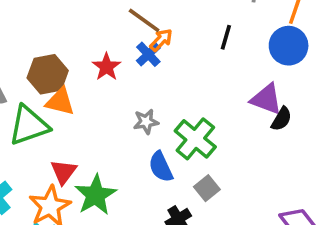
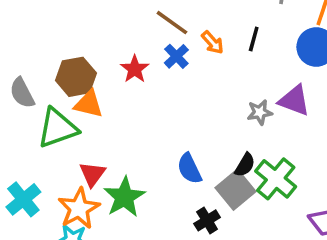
orange arrow: (161, 40) -> (213, 43), moved, turned 95
black semicircle: (281, 119) -> (245, 165), moved
gray star: (146, 122) -> (260, 112), moved
green cross: (195, 139) -> (276, 179), moved
gray square: (207, 188) -> (235, 190), size x1.5

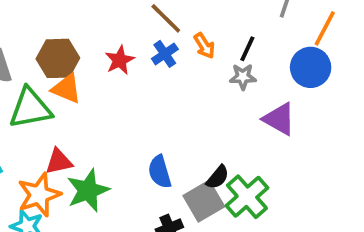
gray star: (260, 112) -> (243, 77), moved
red triangle: (92, 174) -> (59, 162), turned 32

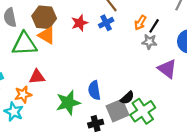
orange arrow: (204, 46) -> (140, 23), moved, turned 56
green star: (88, 190) -> (68, 103), moved
orange star: (39, 195) -> (23, 94), size x0.7

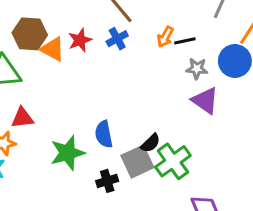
black line: (154, 26) -> (185, 41), turned 48
orange triangle: (47, 35) -> (53, 49), moved
gray star: (149, 42) -> (197, 69), moved

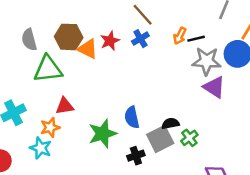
gray star: (197, 69) -> (207, 61), size x1.6
black semicircle: (151, 143) -> (170, 123), turned -144
green cross: (173, 161) -> (189, 138), size x0.6

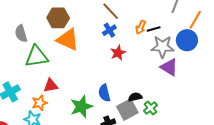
brown hexagon: (69, 37) -> (58, 18), moved
red star: (110, 41) -> (118, 53), moved
orange triangle: (88, 49) -> (68, 40), size x1.4

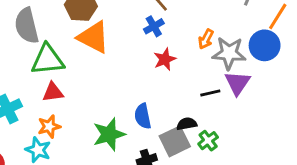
orange arrow: (141, 27) -> (206, 39), moved
black line: (154, 29) -> (210, 93), moved
gray semicircle: (21, 34) -> (27, 26), size x1.4
purple triangle: (169, 67) -> (237, 83), turned 30
red triangle: (51, 86) -> (53, 92), moved

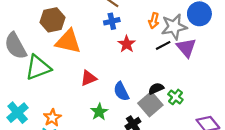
blue cross: (154, 26) -> (112, 21), turned 32
red triangle: (53, 92) -> (89, 78), moved
black line: (210, 93) -> (163, 45), moved
green star: (109, 134) -> (99, 112), size x0.7

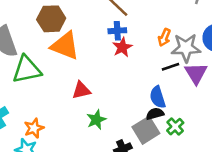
red star: (127, 44) -> (122, 47), moved
blue semicircle: (121, 91) -> (158, 97), moved
green star: (99, 112) -> (96, 120), moved

